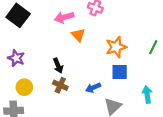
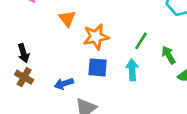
orange triangle: (78, 35) -> (67, 19), moved
cyan arrow: (147, 95) -> (132, 70), moved

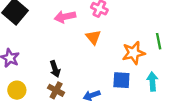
orange star: (96, 37) -> (134, 53), moved
green line: (141, 41) -> (159, 41), moved, turned -42

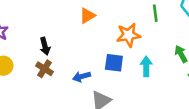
orange triangle: (93, 37) -> (87, 16), turned 35
green line: (159, 41) -> (155, 13), moved

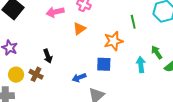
cyan arrow: (146, 66) -> (141, 65), moved
brown cross: (44, 69) -> (36, 74), moved

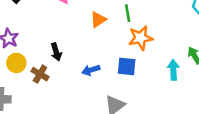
green line: (133, 22) -> (128, 13), moved
yellow circle: (16, 75) -> (16, 63), moved
blue arrow: (79, 78) -> (91, 70), moved

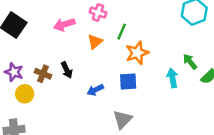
green line: (128, 13) -> (122, 32), turned 42
black arrow: (56, 52) -> (67, 70), moved
brown cross: (40, 74) -> (43, 74), moved

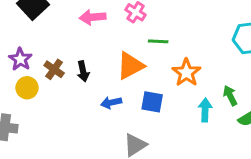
green line: (122, 32) -> (158, 41), turned 56
orange triangle: (95, 42) -> (130, 66), moved, size x1.5
orange star: (137, 53) -> (186, 73), moved, turned -30

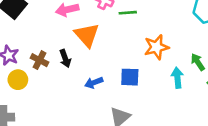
green line: (158, 41) -> (128, 13), moved
orange triangle: (130, 66) -> (87, 35), moved, turned -36
orange star: (186, 73) -> (156, 47), turned 30

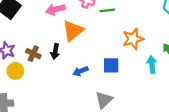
orange triangle: (87, 35) -> (73, 31), turned 35
black arrow: (65, 59) -> (55, 51), turned 32

